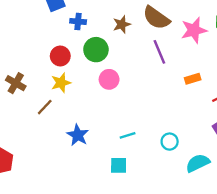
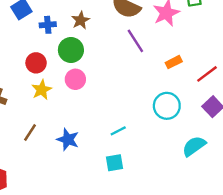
brown star: (122, 24) -> (81, 20), moved
pink circle: (109, 79) -> (75, 79), moved
brown line: (45, 107) -> (30, 132), moved
cyan circle: (170, 142) -> (167, 106), moved, size x1.5

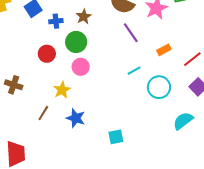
yellow star: (42, 90) -> (62, 90), moved
cyan line: (118, 131) -> (134, 71), moved

